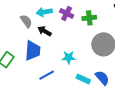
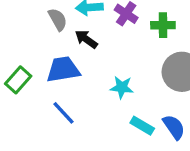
blue trapezoid: (33, 51) -> (63, 69), turned -110
blue line: (47, 75) -> (64, 113), moved, turned 70

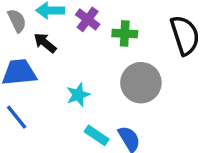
cyan star: (122, 87) -> (78, 95), turned -30

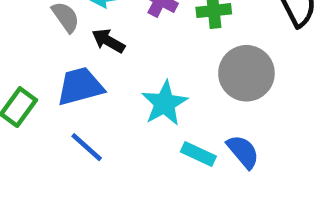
cyan star: (78, 95) -> (165, 103), size x1.4

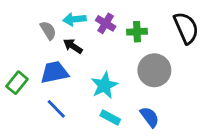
cyan rectangle: (198, 154) -> (110, 118), moved

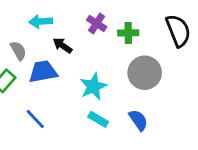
cyan arrow: (74, 19) -> (41, 22), moved
gray semicircle: (48, 30) -> (18, 51), moved
blue line: (56, 109) -> (35, 119), moved

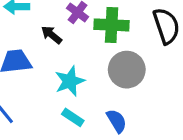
green cross: (128, 33) -> (112, 25), size x1.5
black arrow: (63, 46) -> (51, 35), moved

